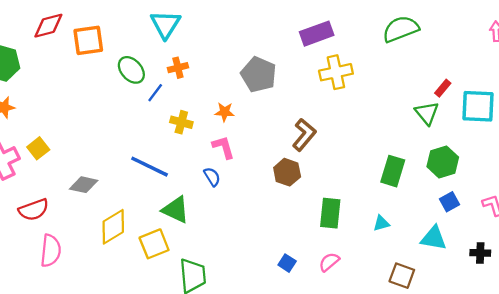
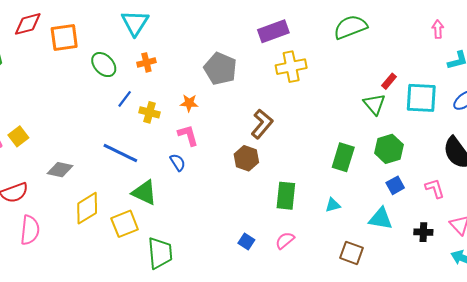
blue line: (155, 93) -> (125, 99), moved

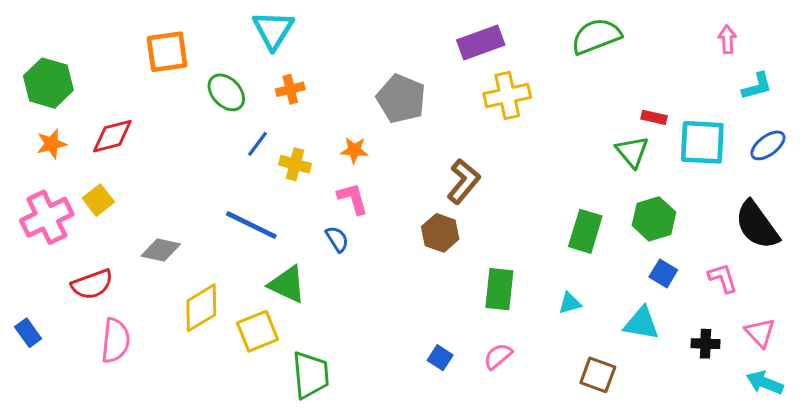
red diamond: (28, 24) -> (112, 136), moved
red rectangle: (389, 81) -> (654, 117), turned 63
blue square: (395, 185) -> (663, 273), turned -30

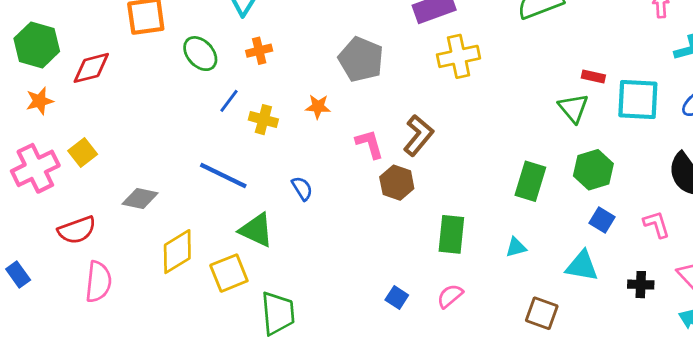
red diamond: (112, 136) -> (91, 68), moved
pink L-shape: (353, 199) -> (370, 144), moved

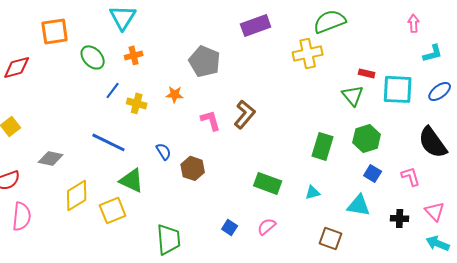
yellow cross: (459, 56) -> (308, 53), moved
brown hexagon: (397, 183) -> (193, 168), moved
green rectangle: (451, 234) -> (268, 183), turned -76
green trapezoid: (278, 313) -> (169, 239), moved

